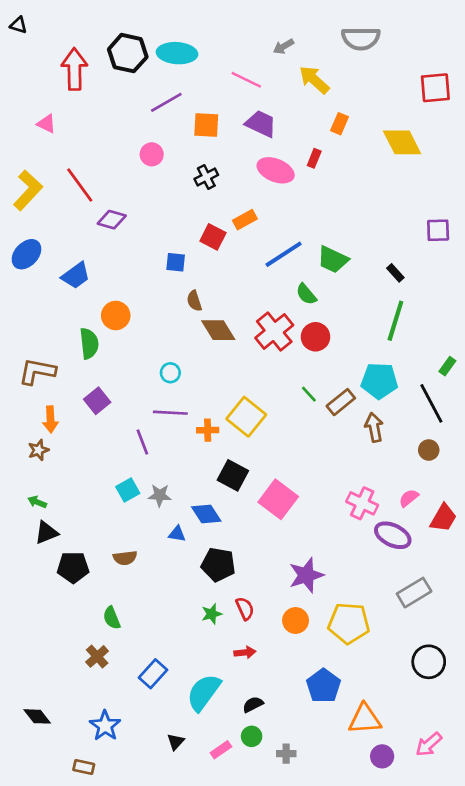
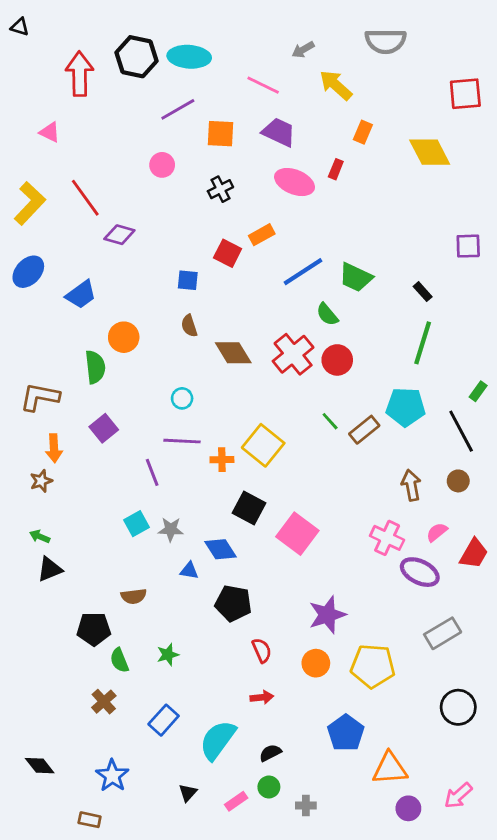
brown semicircle: (194, 301) -> (189, 326), moved
brown arrow: (374, 427) -> (411, 485), moved
black pentagon: (73, 567) -> (94, 629), moved
green star: (212, 614) -> (168, 655), moved

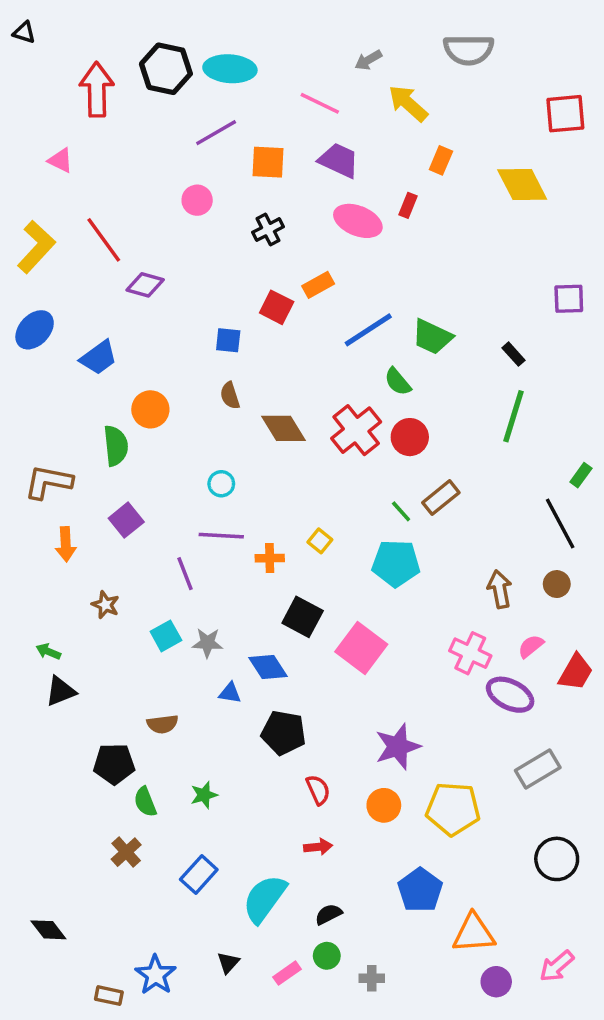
cyan pentagon: (406, 407) -> (396, 563), moved
brown rectangle: (364, 430) -> (441, 498), moved
yellow square: (263, 445) -> (320, 541), size x0.5
brown star: (41, 481) -> (105, 605), moved, turned -30
blue star: (112, 776) -> (156, 975), moved

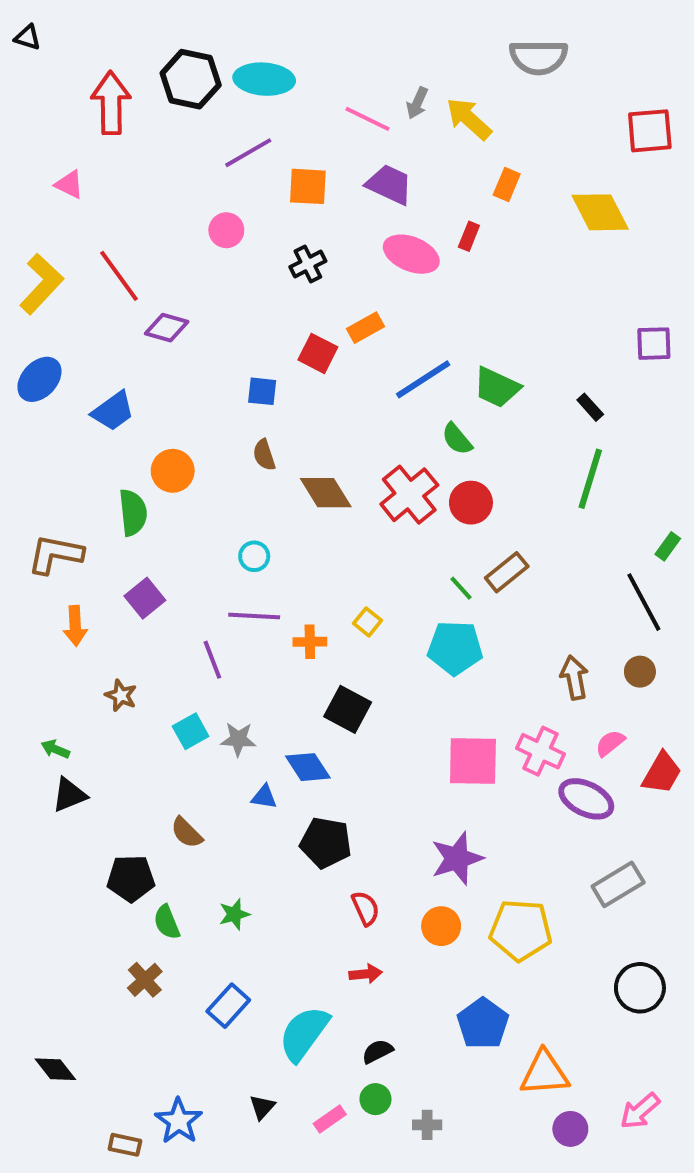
gray arrow: (368, 60) -> (417, 103), moved, turned -36
pink square: (361, 648) -> (473, 761), moved, turned -36
brown semicircle: (162, 724) -> (187, 833), turned 52

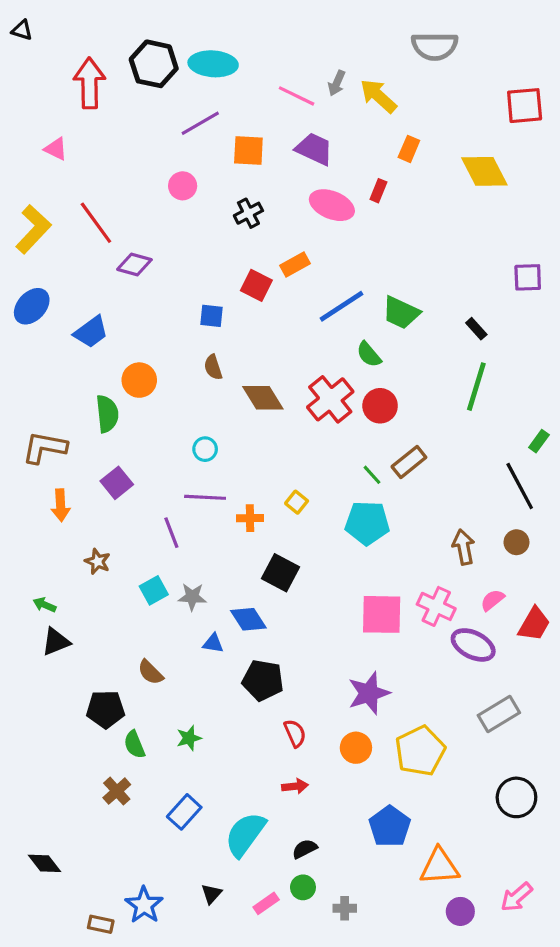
yellow pentagon: (521, 930) -> (420, 751), turned -30

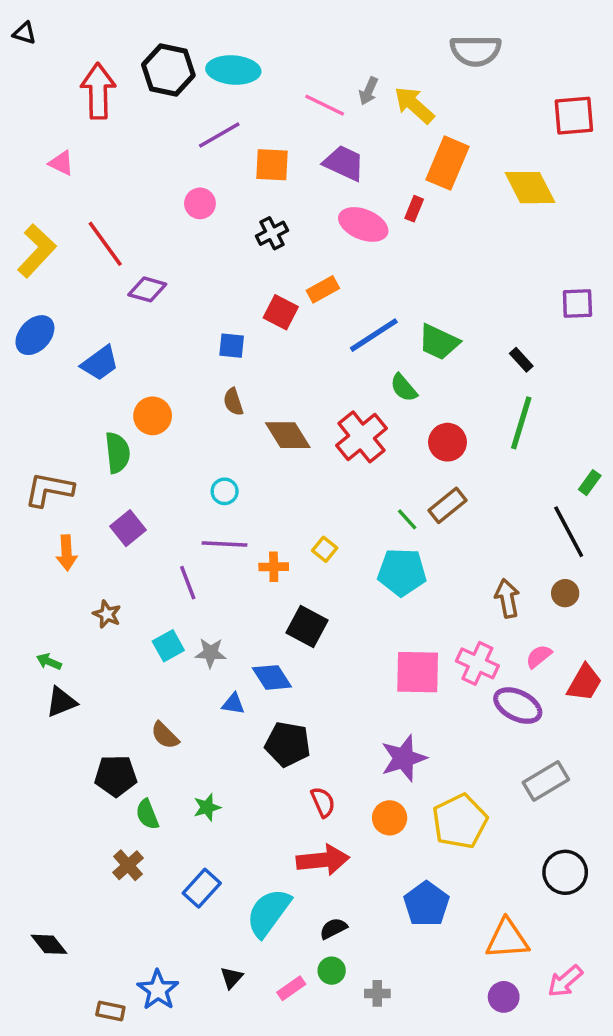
orange rectangle: (409, 149) -> (448, 163), size x1.8
red circle: (380, 406) -> (448, 442), moved
red arrow: (295, 786) -> (323, 860), size x1.8
orange triangle: (439, 866) -> (507, 939), moved

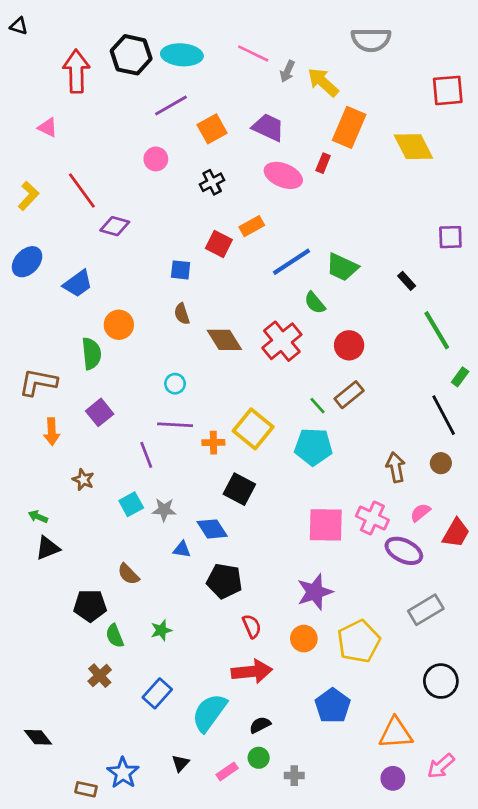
pink line: (325, 105) -> (253, 53), moved
orange square: (272, 165) -> (212, 129), turned -32
yellow L-shape: (37, 251) -> (28, 196), size x0.7
green line: (521, 423) -> (437, 330), moved, turned -48
yellow square: (325, 549) -> (253, 429), size x2.0

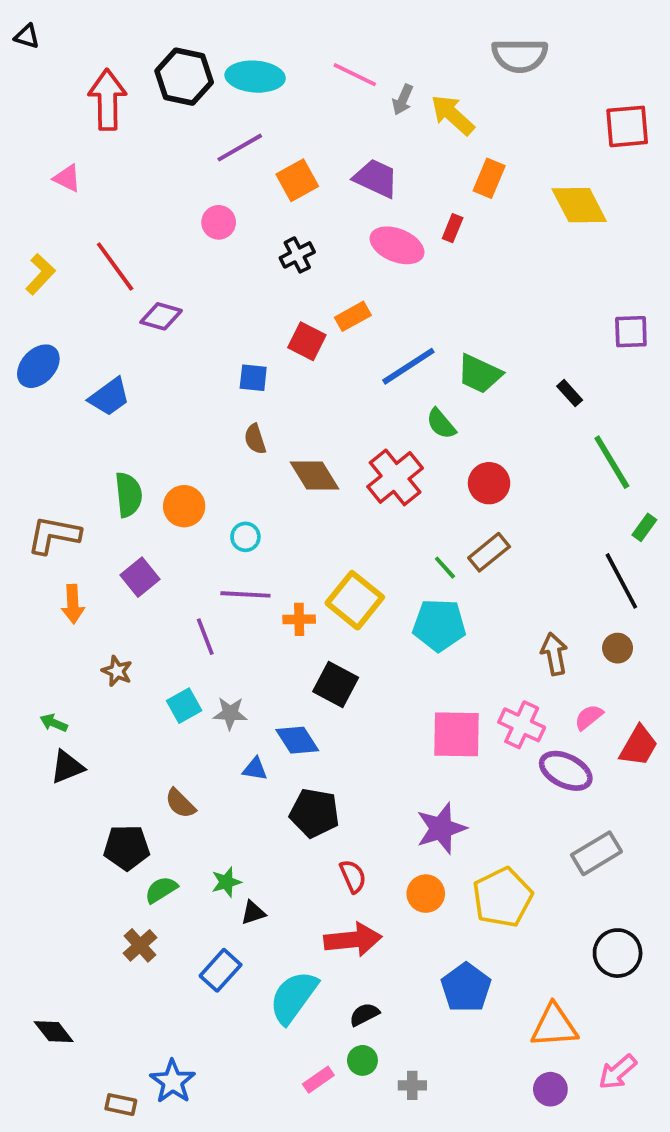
orange rectangle: (349, 127) -> (489, 178), size x0.7
orange circle: (119, 325) -> (184, 506), moved
green semicircle: (115, 636) -> (161, 890), turned 80
black triangle: (181, 763) -> (253, 913), moved, turned 30

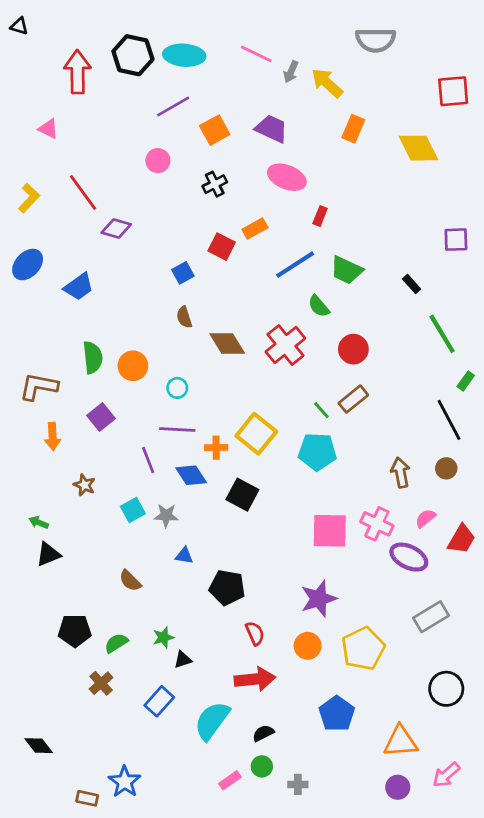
red rectangle: (453, 228) -> (320, 216), moved
blue square: (253, 378) -> (183, 273), turned -35
blue diamond: (297, 740) -> (191, 475), moved
black pentagon: (127, 848) -> (75, 631), moved

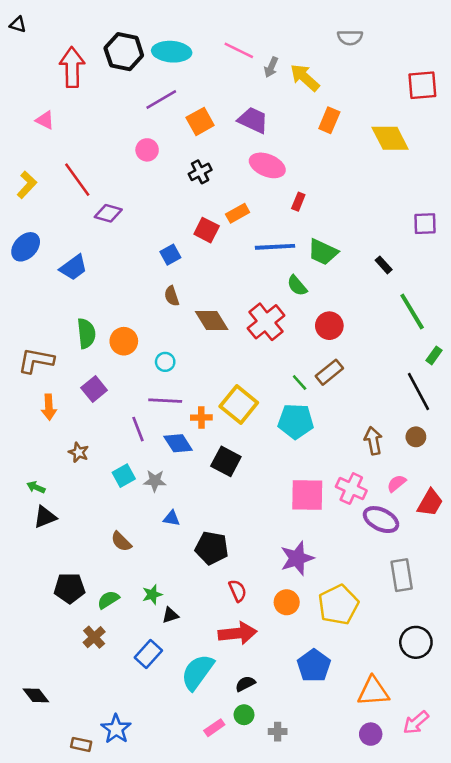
gray semicircle: (376, 40) -> (350, 37), size x0.7
blue line: (295, 265) -> (275, 247), turned 30
gray rectangle: (431, 617) -> (402, 575), turned -68

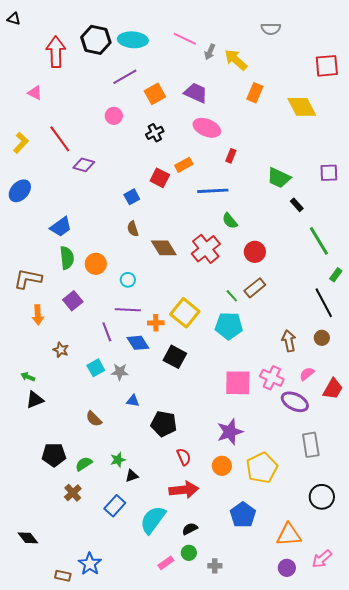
green trapezoid: (323, 252) -> (279, 178), moved
blue trapezoid: (73, 268) -> (61, 227), moved

